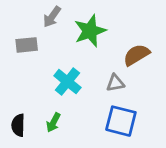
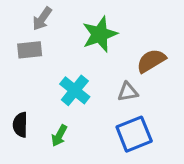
gray arrow: (52, 17) -> (42, 19), moved
blue square: (121, 121) -> (134, 134), turned -36
black semicircle: (18, 125) -> (20, 125), moved

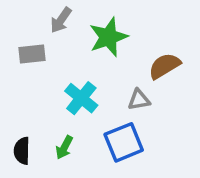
gray arrow: (42, 19) -> (61, 20), moved
black semicircle: (20, 125) -> (22, 151), moved
blue square: (134, 134) -> (124, 142), moved

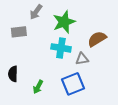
cyan cross: (81, 98) -> (61, 48), moved, turned -30
black semicircle: (22, 151) -> (13, 74), moved

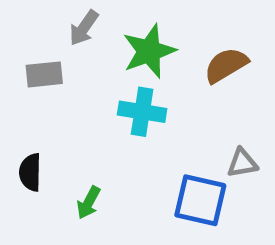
brown semicircle: (97, 39) -> (226, 65), moved
gray triangle: (82, 59) -> (242, 163), moved
blue square: (73, 84) -> (200, 200), moved, turned 35

